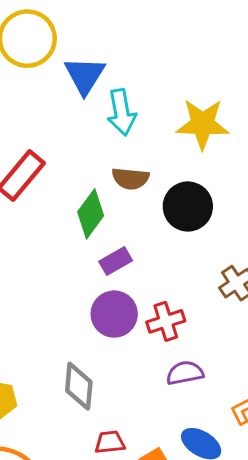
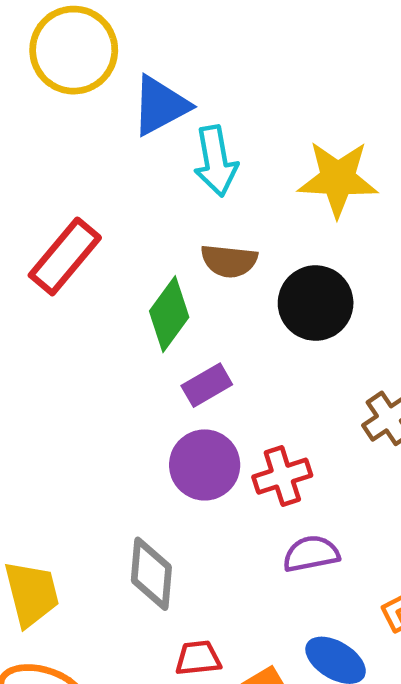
blue triangle: (85, 75) -> (160, 106), turned 30

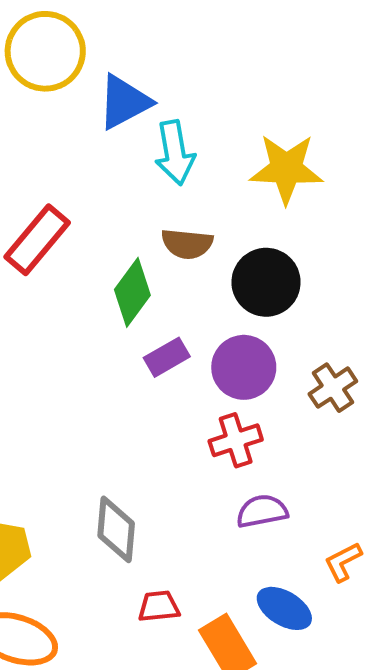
purple circle: (205, 465) -> (244, 367), moved

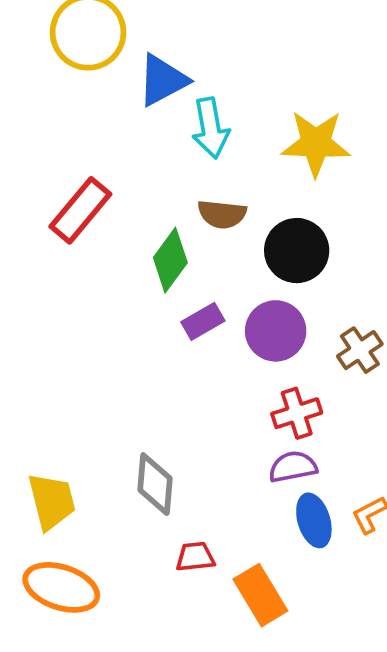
red cross: (236, 440) -> (297, 413), moved
blue ellipse: (284, 608) -> (314, 520), moved, turned 42

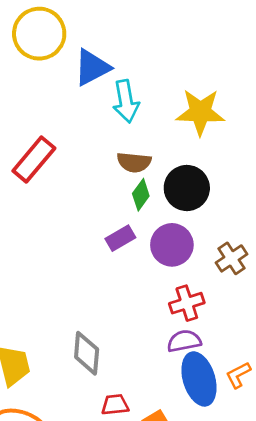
green diamond: (170, 260) -> (141, 195), moved, size x0.7
blue ellipse: (314, 520) -> (199, 379), size x1.4

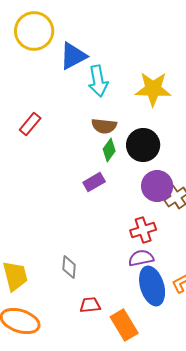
red rectangle: (34, 160) -> (30, 124), size x0.7
purple circle: (172, 245) -> (157, 186), moved
gray diamond: (87, 353) -> (69, 267), size x0.7

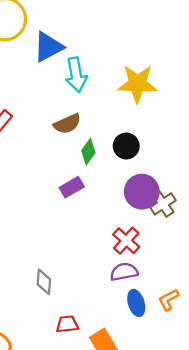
brown semicircle: (104, 126) -> (67, 124), moved, turned -30
black circle: (143, 145) -> (126, 146), size x0.7
red cross: (143, 230) -> (126, 241), turned -30
blue ellipse: (152, 286) -> (136, 303), size x0.6

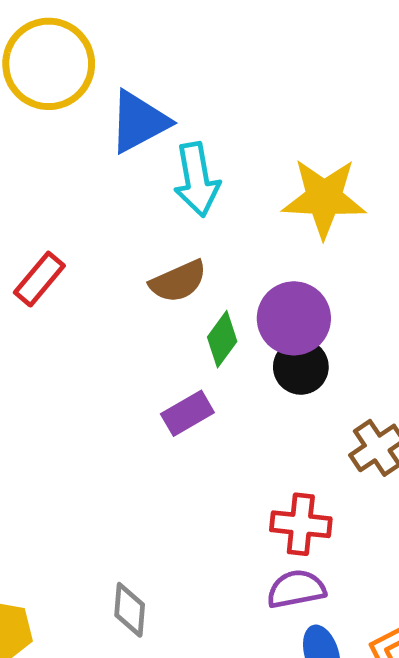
black circle: (126, 146) -> (301, 367), moved
purple circle: (142, 192) -> (294, 318), moved
red cross: (126, 241) -> (301, 524), turned -36

